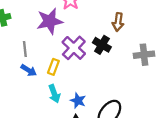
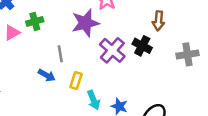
yellow rectangle: (53, 67) -> (76, 81), moved
blue arrow: (29, 70) -> (47, 75), moved

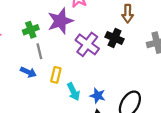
green cross: (35, 21) -> (31, 30), moved

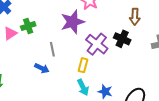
green cross: (31, 30) -> (28, 26), moved
yellow rectangle: (56, 75) -> (83, 65), moved

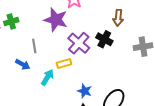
purple star: (73, 22) -> (56, 20), turned 30
yellow rectangle: (83, 65) -> (64, 63), turned 56
cyan arrow: (83, 87) -> (47, 77), moved, turned -126

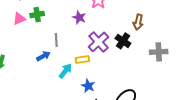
purple star: (56, 20) -> (79, 17), size x0.6
blue arrow: (23, 64) -> (43, 56), turned -64
blue star: (85, 91) -> (88, 86), moved

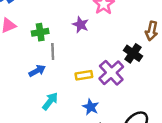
green cross: (37, 15) -> (40, 32), moved
purple cross: (98, 42) -> (111, 73), moved
cyan arrow: (65, 71) -> (50, 101), moved

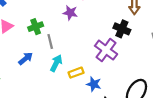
blue arrow: (37, 71) -> (26, 59), moved
yellow rectangle: (84, 75) -> (76, 73), moved
cyan arrow: (50, 101) -> (56, 63), moved

